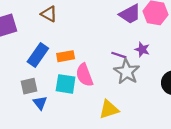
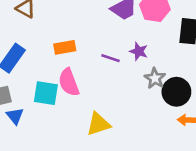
orange rectangle: (66, 56) -> (65, 47), moved
gray star: (127, 72) -> (155, 78), moved, size x0.7

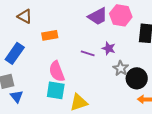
orange rectangle: (65, 47) -> (50, 35), moved
cyan square: (46, 93) -> (56, 90), moved

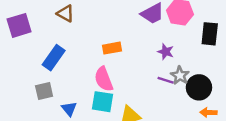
orange rectangle: (50, 35) -> (112, 48), moved
purple line: (88, 53) -> (166, 80), moved
blue triangle: (17, 96) -> (69, 109), moved

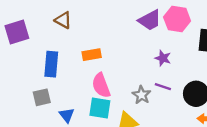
orange rectangle: (112, 48) -> (92, 55), moved
blue rectangle: (54, 58) -> (51, 64), turned -30
gray star: (180, 75) -> (141, 95), moved

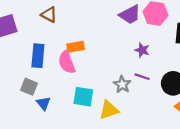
pink semicircle: (101, 85) -> (67, 62), moved
gray square: (42, 97) -> (29, 87), turned 35
blue triangle: (67, 115) -> (43, 103), moved

